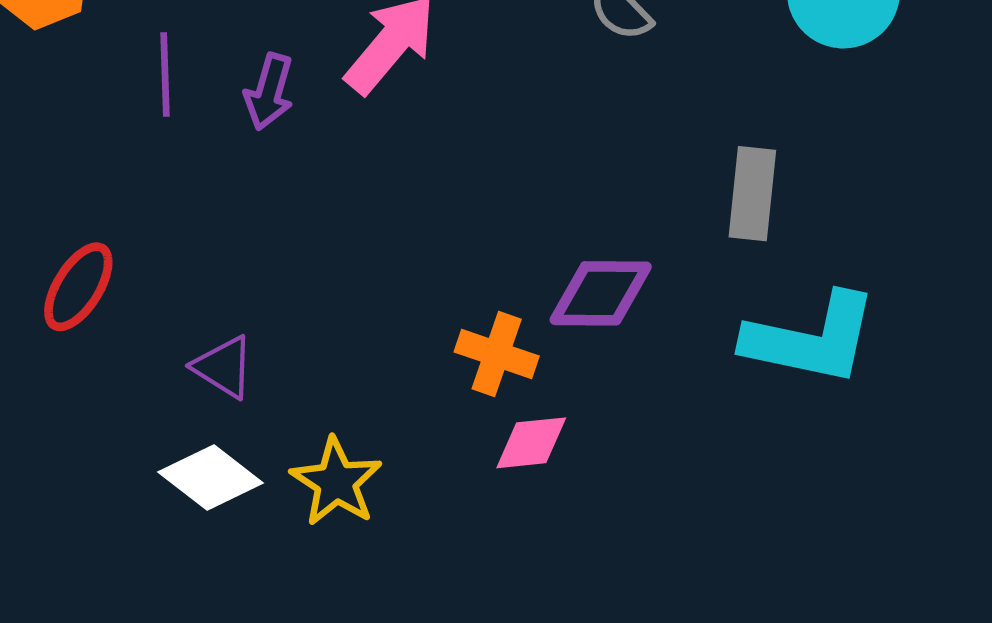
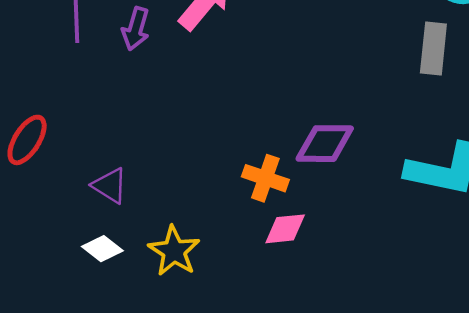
gray rectangle: (752, 194) -> (433, 48), moved
white diamond: (211, 478) -> (102, 249), size x0.7

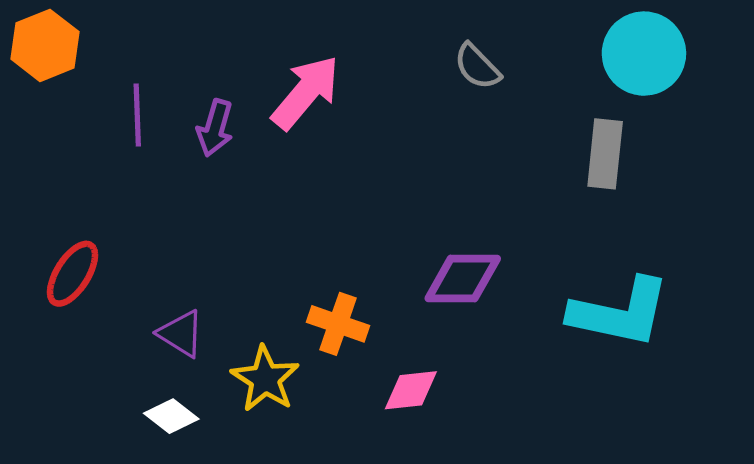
orange cross: (265, 178) -> (338, 324), moved
yellow star: (174, 251) -> (265, 379), moved

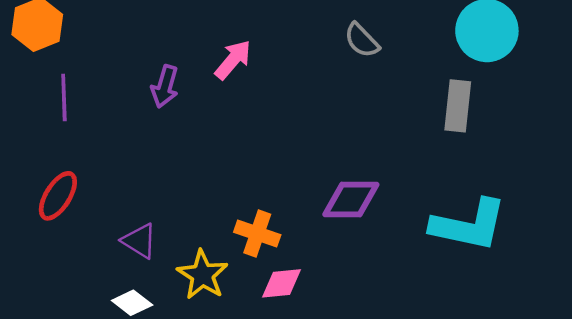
pink arrow: (306, 92) -> (233, 60), size x0.7
purple line: (137, 115) -> (64, 97), moved
pink diamond: (411, 390) -> (282, 283), moved

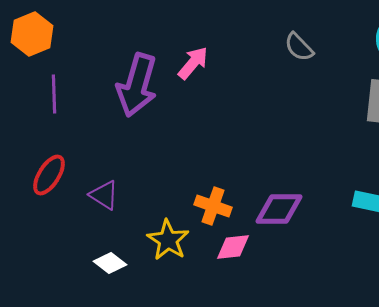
purple arrow: (165, 86) -> (137, 85), size x1.8
purple diamond: (351, 199) -> (279, 209), moved
purple triangle: (139, 241) -> (104, 195), moved

